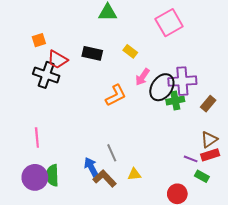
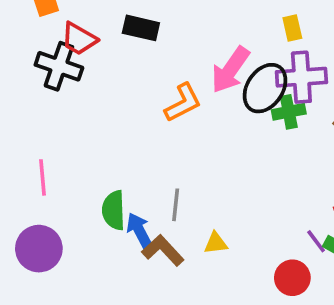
yellow rectangle: (130, 51) -> (292, 28), moved, turned 40
pink arrow: (142, 77) -> (230, 70), size x1.5
gray line: (112, 153) -> (176, 205), turned 30
purple line: (191, 159) -> (316, 241), moved, turned 32
green semicircle: (52, 175) -> (114, 210), moved

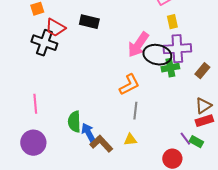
black ellipse: (265, 88) -> (157, 55), turned 68
orange L-shape: (183, 103) -> (129, 85), moved
gray line: (176, 205) -> (135, 111), moved

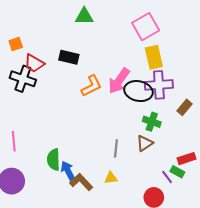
yellow rectangle: (172, 22) -> (154, 57), size x1.6
green cross: (170, 68) -> (152, 122), moved, turned 30
orange L-shape: (129, 85) -> (91, 86), moved
brown triangle: (203, 106) -> (145, 143), moved
green rectangle: (196, 142) -> (177, 172), moved

